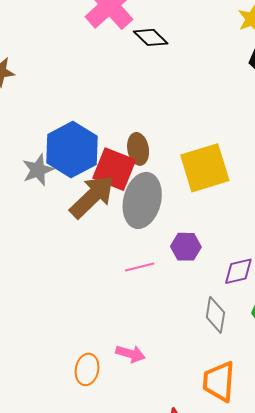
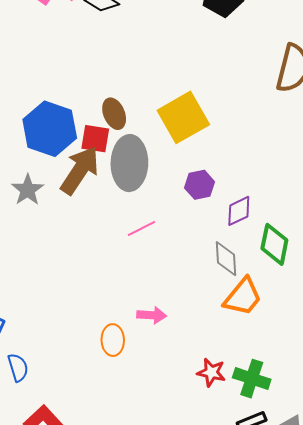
red square: (114, 169) -> (95, 139), size x0.7
gray star: (38, 170) -> (28, 190), moved
purple hexagon: (186, 247) -> (200, 185), moved
orange trapezoid: (219, 382) -> (243, 297), moved, turned -132

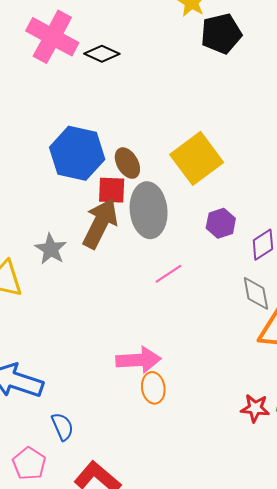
blue hexagon: (50, 129) -> (77, 153), moved
pink arrow: (152, 315) -> (138, 360), moved, size x1.5

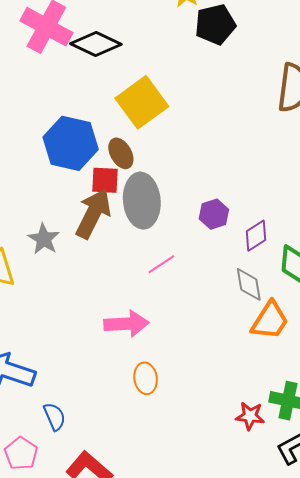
black diamond: (102, 54) -> (96, 44), size x1.4
yellow square: (197, 158) -> (142, 102), moved
pink arrow: (138, 360) -> (126, 324), moved
red star: (255, 408) -> (250, 416), moved

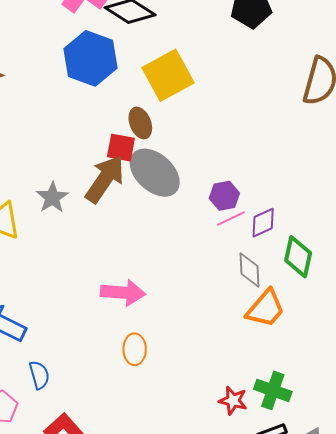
blue hexagon: (71, 143) -> (90, 58), moved
gray ellipse: (142, 201) -> (155, 173), turned -50
pink line: (161, 264) -> (231, 219), moved

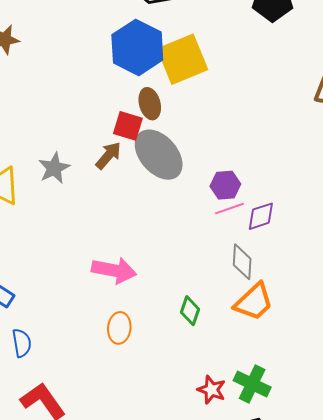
blue hexagon: (90, 58) -> (137, 47), moved
brown arrow: (105, 179) -> (108, 155), size x0.6
green diamond: (298, 257) -> (190, 311), moved, size x0.7

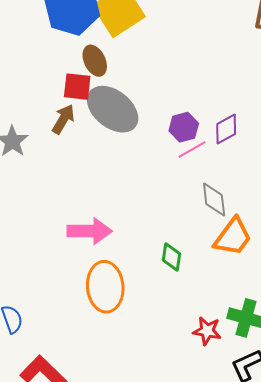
purple diamond: (261, 216) -> (226, 129), moved
orange ellipse: (119, 328) -> (105, 287), size x1.6

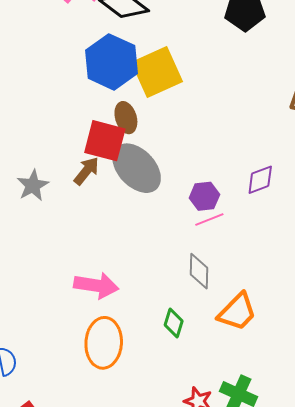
red square: (77, 87) -> (105, 141), size x1.4
purple diamond: (226, 129) -> (260, 180), moved
gray diamond: (214, 200) -> (199, 271), moved

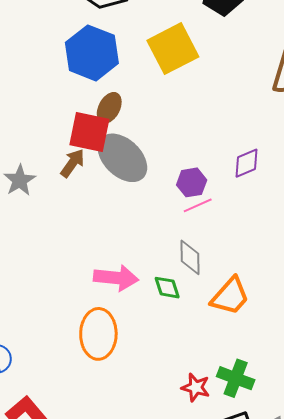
yellow square: (157, 72) -> (173, 49), moved
brown ellipse: (126, 118) -> (109, 108), turned 48
pink arrow: (96, 285) -> (116, 278), moved
green diamond: (174, 323) -> (167, 288), moved, turned -32

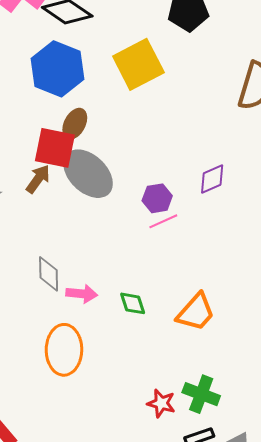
gray diamond: (190, 257) -> (49, 274), moved
pink arrow: (116, 278) -> (82, 294), size x0.7

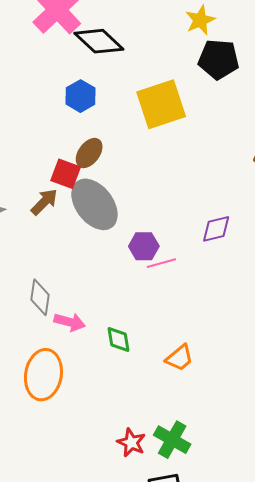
blue hexagon: (58, 69) -> (81, 96), size x0.6
red square: (55, 148) -> (66, 174), size x0.7
purple hexagon: (157, 198) -> (144, 246), moved
orange trapezoid: (196, 312) -> (179, 358), size x0.7

